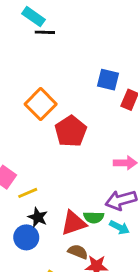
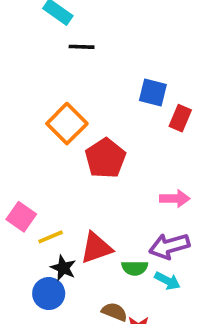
black line: (45, 32) -> (82, 47), moved
red triangle: (74, 223) -> (96, 248), moved

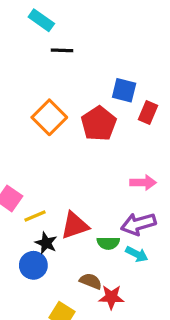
red pentagon: (105, 158) -> (99, 124), moved

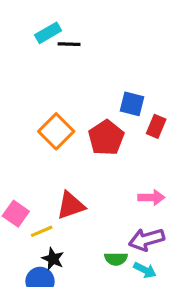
cyan rectangle: (41, 20) -> (48, 33), turned -65
black line: (62, 50) -> (69, 44), moved
red triangle: (75, 226) -> (71, 206), moved

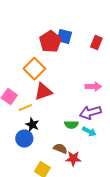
blue square: (132, 104) -> (64, 37), moved
orange square: (56, 131) -> (34, 69), moved
red pentagon: (106, 138) -> (50, 42), moved

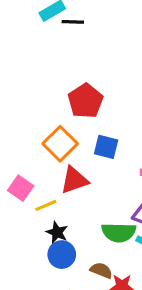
blue square: (64, 37) -> (106, 147), moved
green semicircle: (71, 125) -> (119, 232), size x1.5
blue circle: (24, 139) -> (62, 255), moved

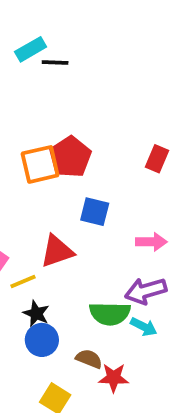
orange square: (60, 144) -> (40, 164), moved, turned 32

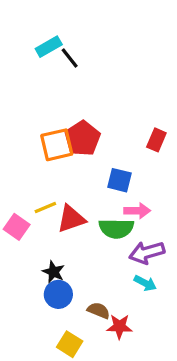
black line: (55, 63) -> (70, 58), turned 50
blue square: (95, 212) -> (119, 180), moved
pink arrow: (151, 242) -> (137, 211), moved
yellow line: (23, 281) -> (45, 208), moved
green semicircle: (110, 314) -> (116, 228), moved

